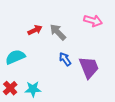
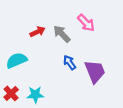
pink arrow: (93, 21) -> (86, 23), moved, turned 30

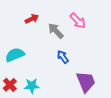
red arrow: (38, 32) -> (32, 19), moved
purple trapezoid: (95, 71) -> (86, 82), moved

